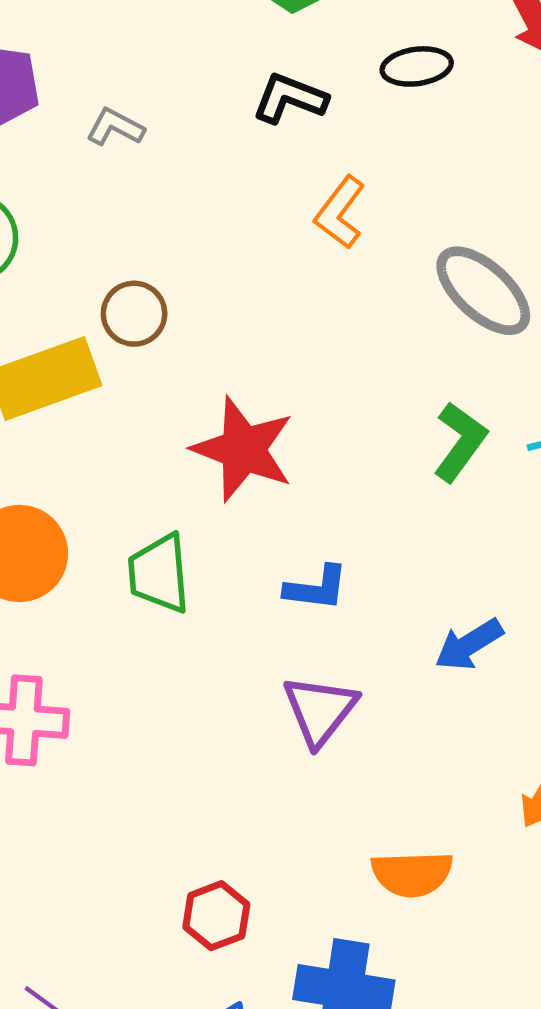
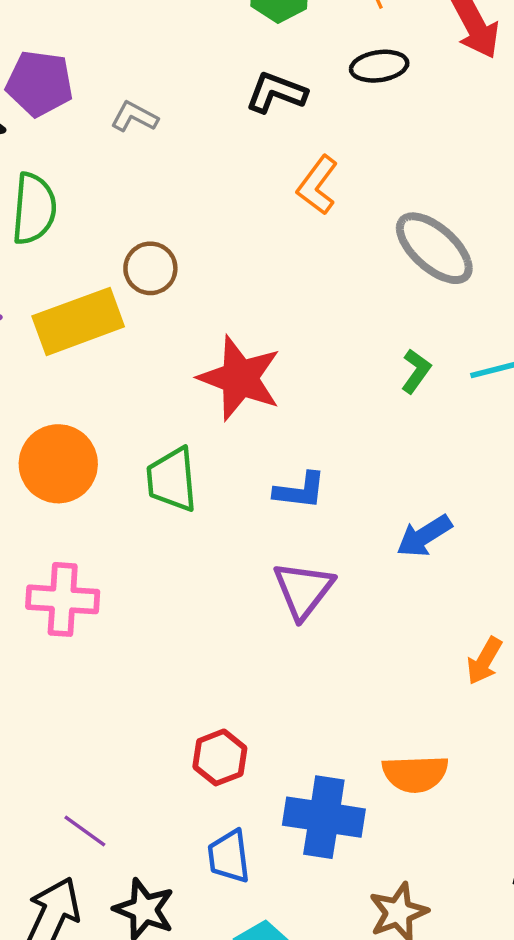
green L-shape: (460, 442) -> (416, 371), size x0.7
orange semicircle: (412, 874) -> (415, 774), moved

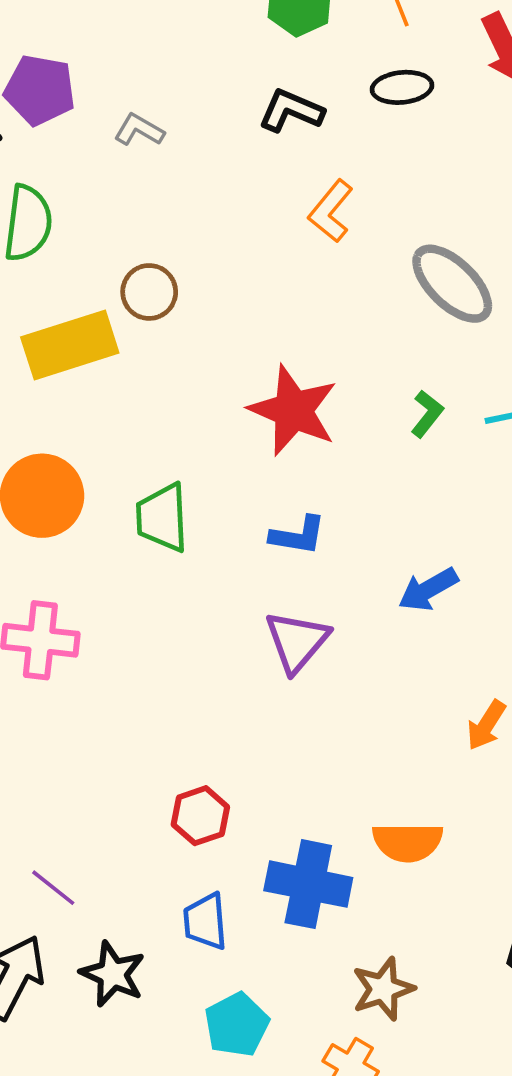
red star: (240, 378) -> (293, 410), moved

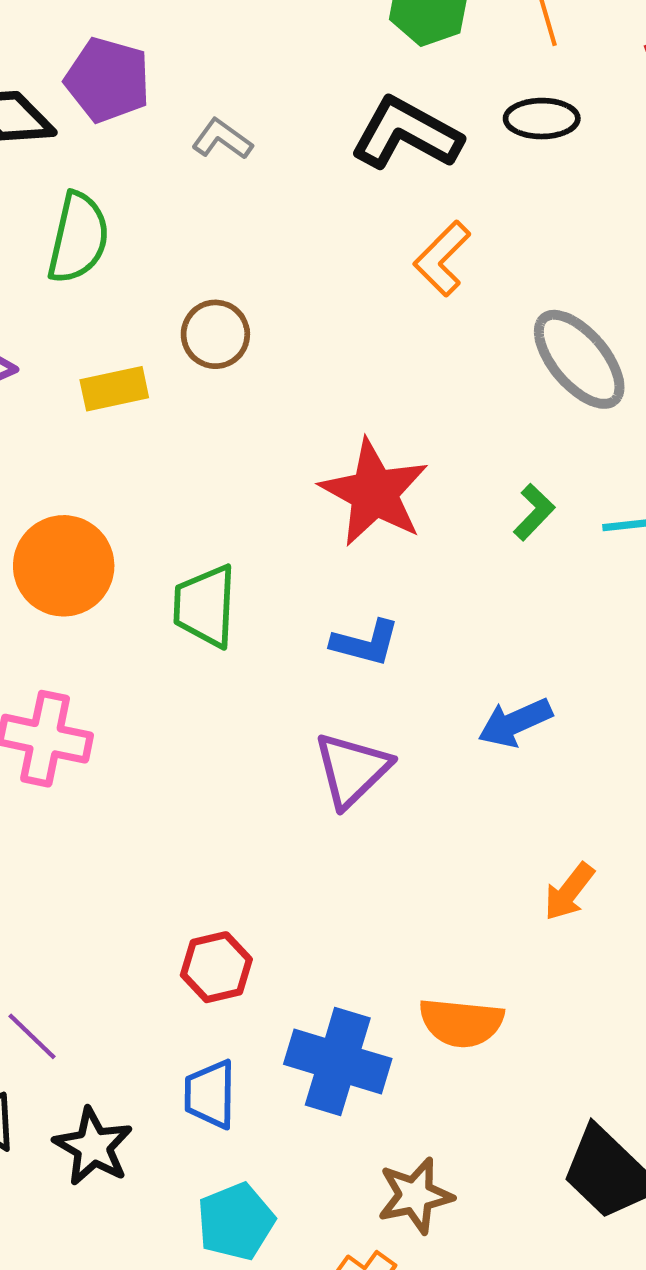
black L-shape: (291, 111) -> (406, 134), size x1.4
yellow rectangle: (70, 345) -> (114, 389), size x0.6

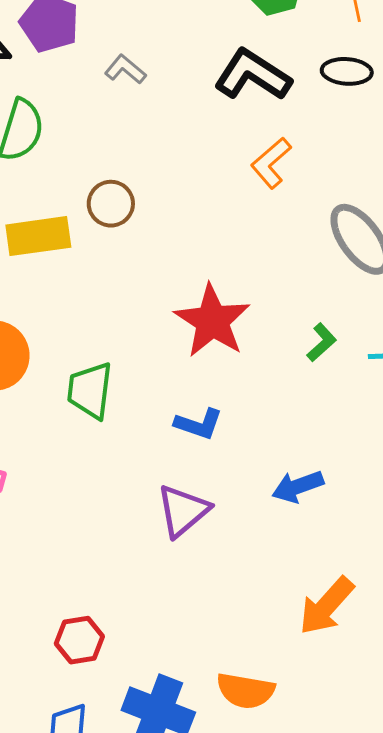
yellow rectangle: (114, 389) -> (38, 236), size x1.4
orange arrow: (569, 892) -> (326, 606), size x1.5

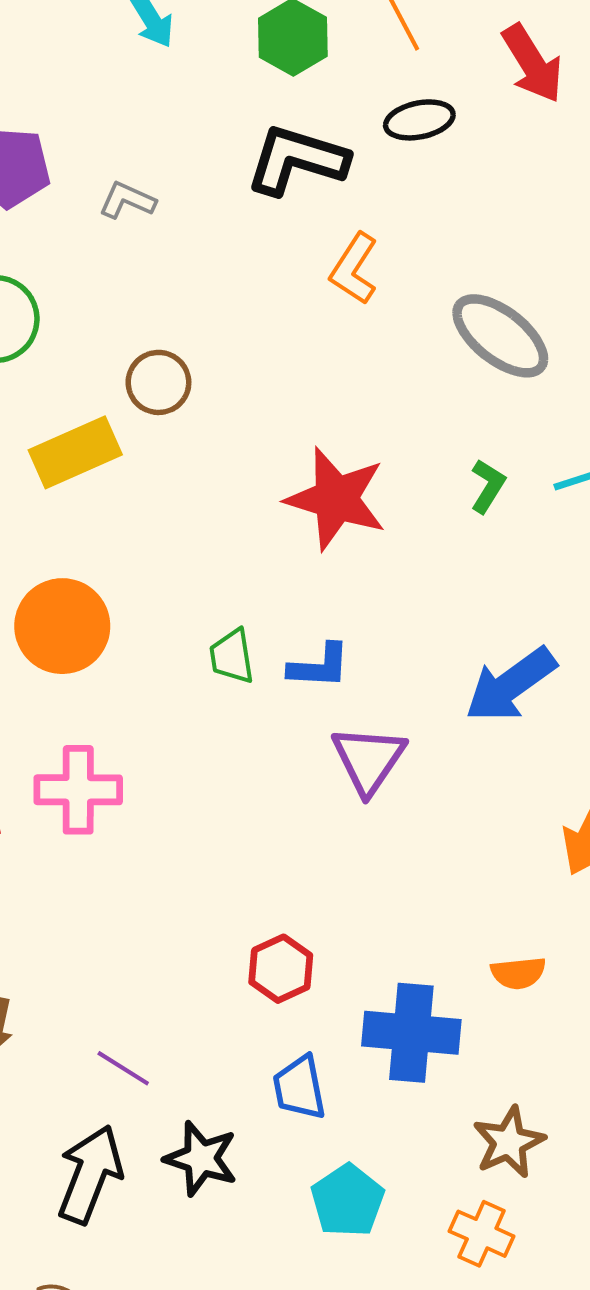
green trapezoid: (90, 390) -> (232, 656), moved, size x0.7
blue L-shape: (199, 424) -> (319, 666), moved
blue arrow: (298, 487) -> (511, 685), size x1.4
orange semicircle: (245, 691) -> (518, 973), size x0.7

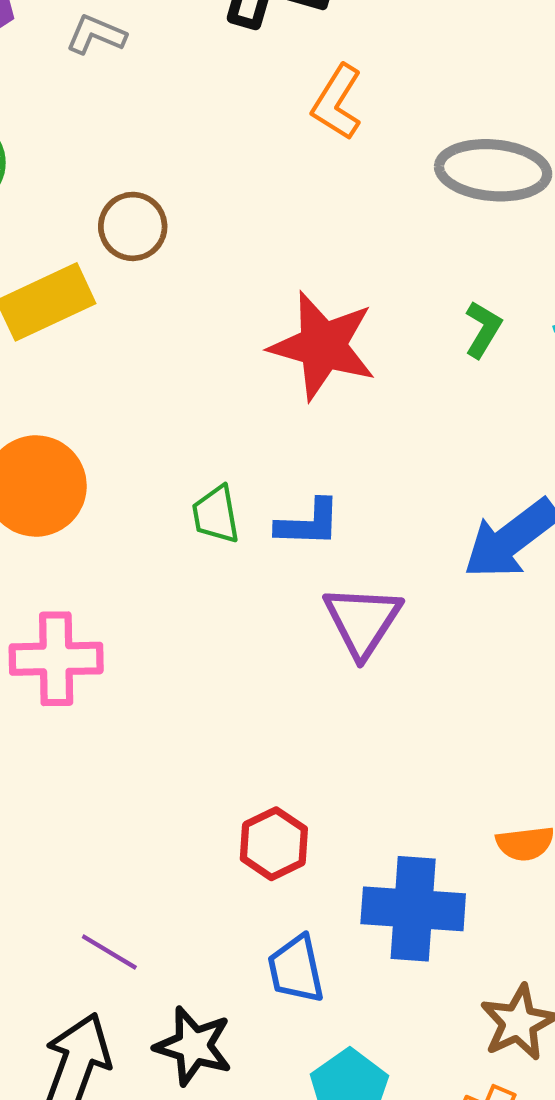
gray ellipse: (500, 336) -> (493, 170), turned -32

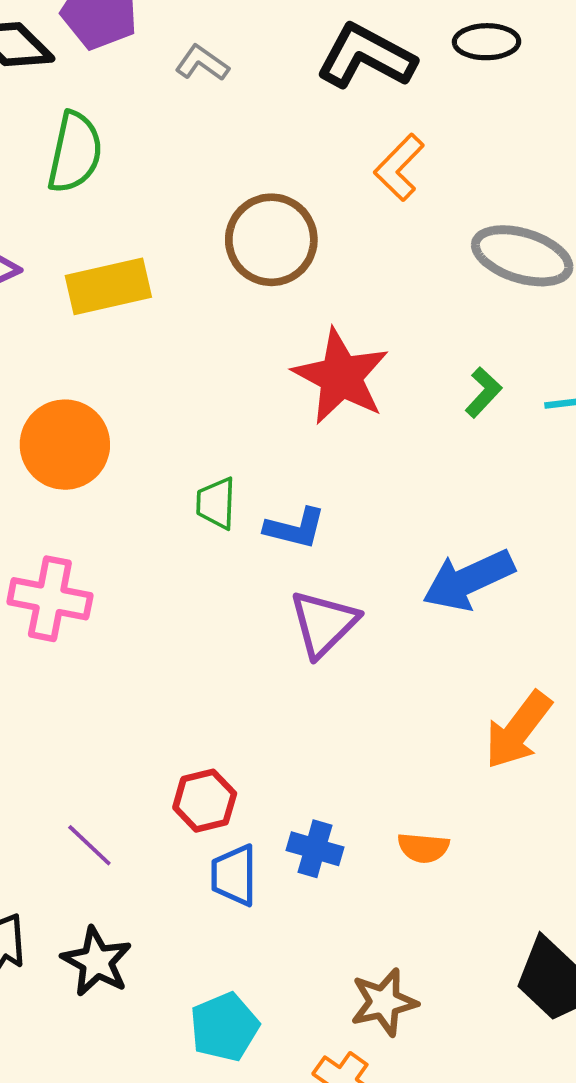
brown circle: (133, 226) -> (271, 240), moved, size x1.5
blue cross: (413, 909) -> (315, 849), moved, size x0.6
purple line: (109, 952) -> (89, 845), moved
blue trapezoid: (296, 969) -> (234, 875), moved

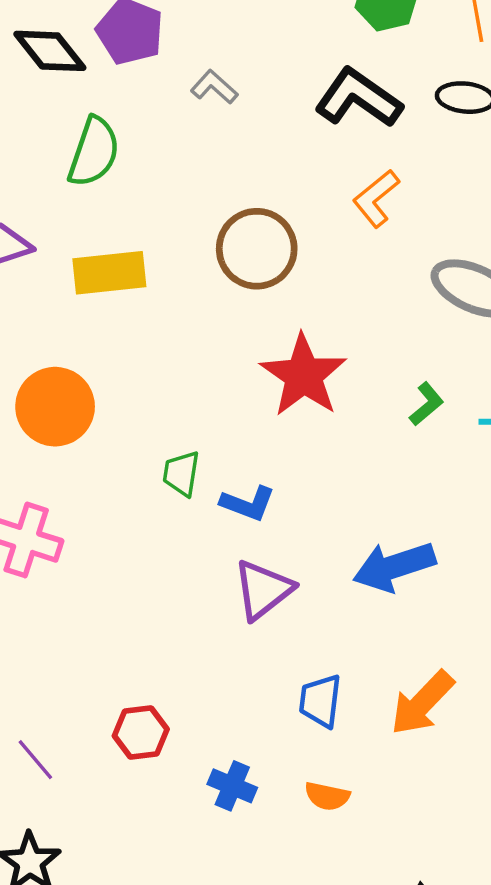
blue trapezoid: (234, 875) -> (320, 701), moved

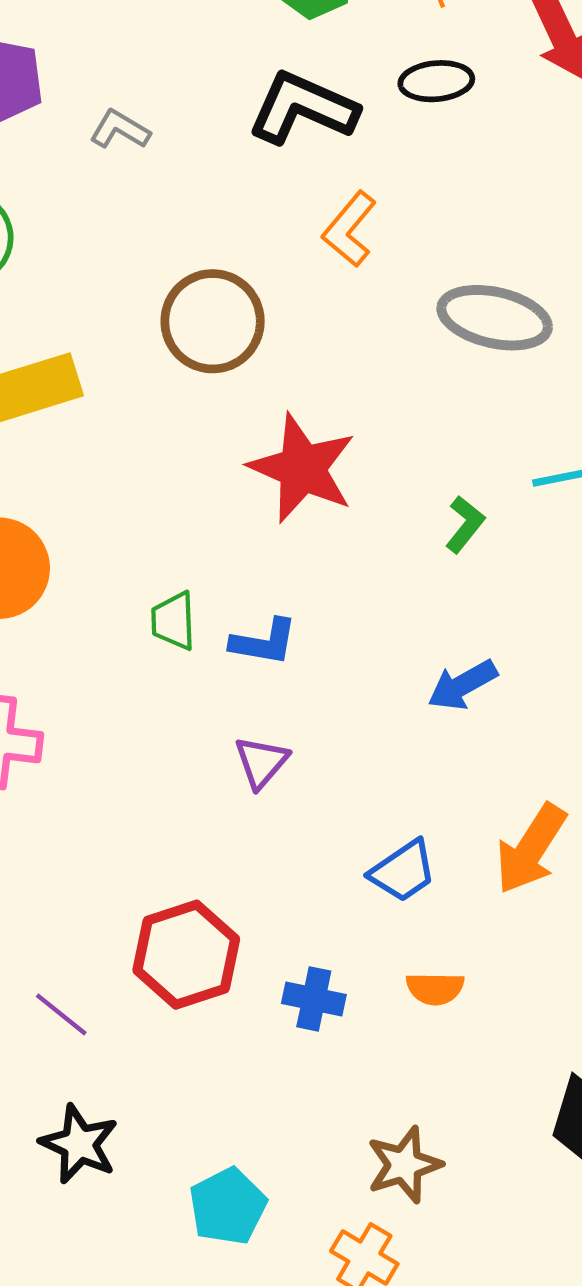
green L-shape: (426, 404) -> (465, 524), moved
blue arrow: (394, 567) -> (462, 685), size x0.7
purple triangle: (263, 590) -> (261, 762), moved, size x0.7
blue trapezoid: (320, 701) -> (403, 871), turned -120
red hexagon: (141, 732) -> (186, 955), size x1.5

